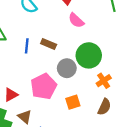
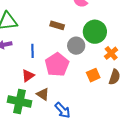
blue line: (27, 46) -> (33, 51), moved
orange square: (73, 102) -> (93, 75), moved

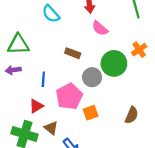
orange cross: (111, 53) -> (139, 50), moved
orange square: (93, 75) -> (91, 113), moved

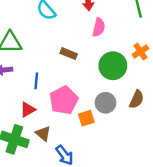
pink semicircle: (100, 28) -> (99, 27), turned -119
gray circle: (92, 77) -> (106, 103), moved
brown semicircle: (132, 115) -> (137, 99), moved

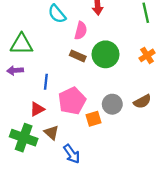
pink semicircle: (99, 27) -> (81, 31), moved
green circle: (113, 66) -> (105, 54), moved
brown semicircle: (137, 99) -> (142, 101), turned 36

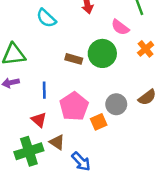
pink semicircle: (81, 31) -> (120, 27), moved, turned 120
red triangle: (37, 109) -> (39, 120), turned -42
green cross: (24, 138) -> (29, 151), turned -30

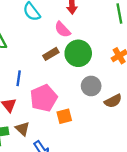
pink semicircle: (120, 27) -> (63, 30), moved
brown rectangle: (74, 59) -> (51, 54), turned -56
gray circle: (116, 104) -> (91, 86), moved

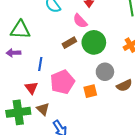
orange square: (64, 116) -> (90, 91), moved

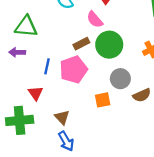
pink pentagon: (62, 82) -> (74, 70), moved
brown triangle: (43, 109) -> (62, 117), moved

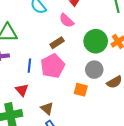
green circle: (109, 45) -> (96, 41), moved
orange square: (103, 100) -> (81, 90), turned 32

